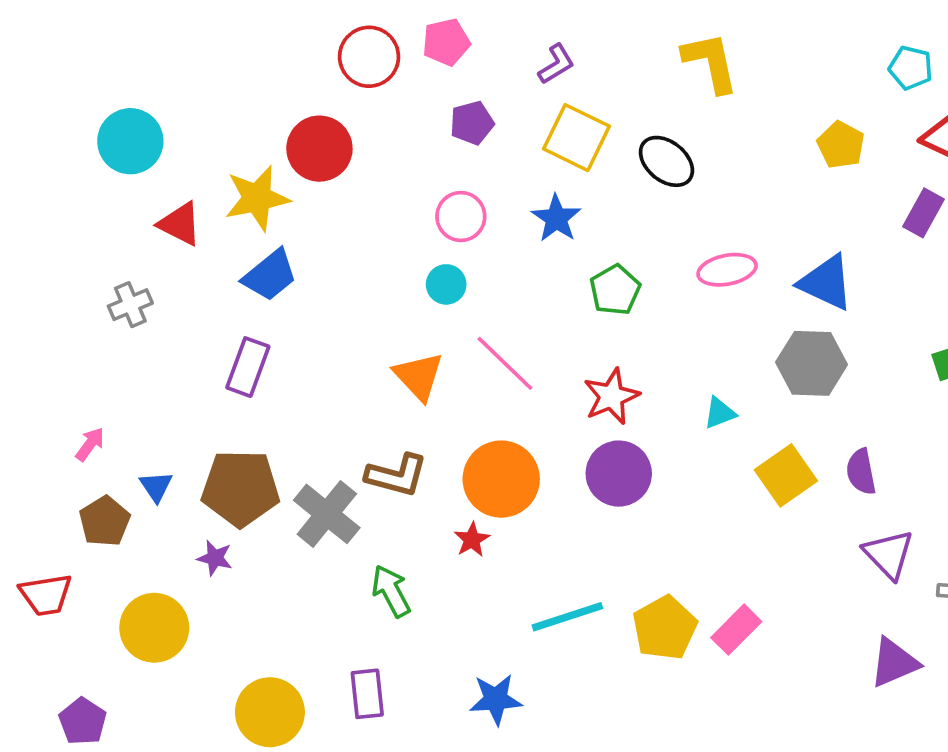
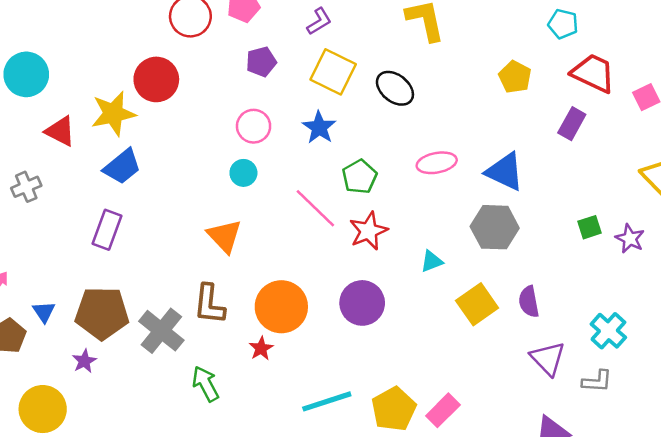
pink line: (505, 363) -> (315, 208), moved
red star: (611, 396) -> (368, 231), moved
brown L-shape: (397, 475) -> (209, 304), turned 81
purple star: (215, 558) -> (84, 361), turned 30

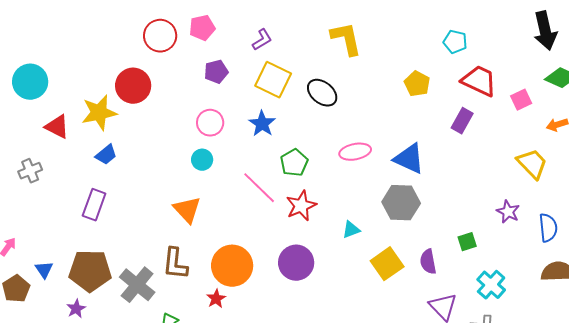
blue trapezoid: (122, 167) -> (106, 155), size x0.7
green square: (589, 227) -> (467, 242), moved

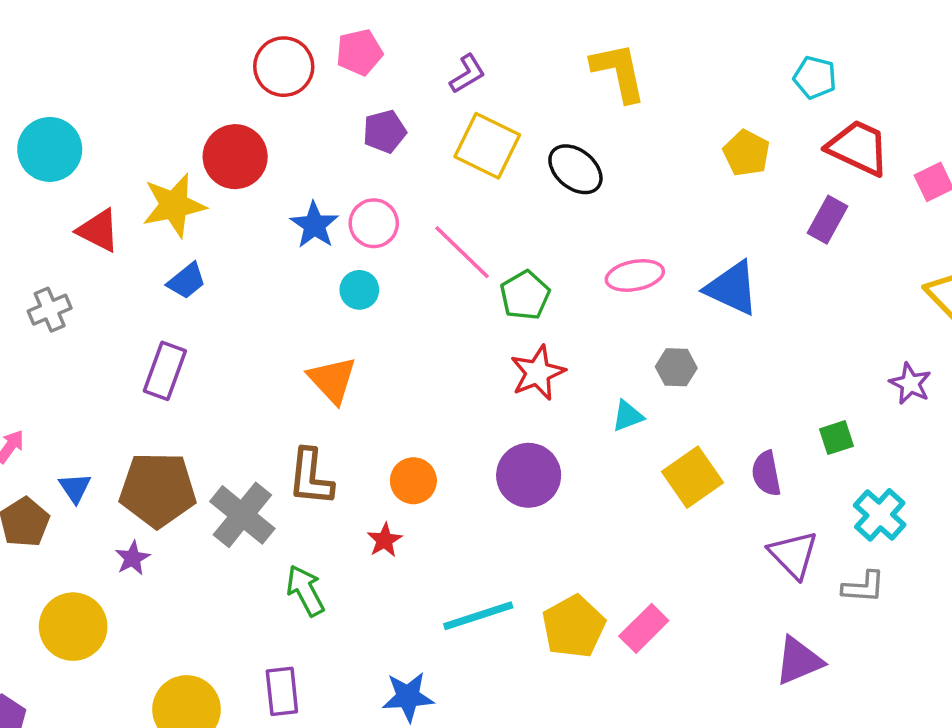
blue star: (262, 124) -> (314, 225), moved
pink line: (259, 188) -> (462, 252), moved
gray hexagon: (401, 203) -> (676, 367), moved, size x0.6
orange circle: (232, 266) -> (413, 481), size x0.6

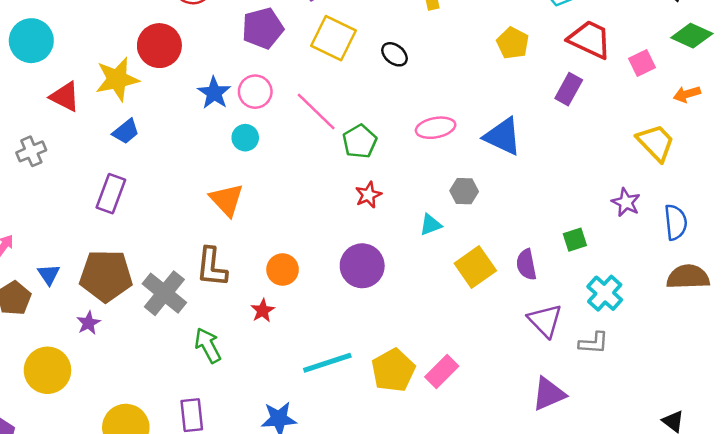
purple pentagon: (385, 131) -> (263, 28), size x1.4
black ellipse: (575, 169) -> (394, 54), size x0.7
red star: (538, 373) -> (368, 195), size x0.7

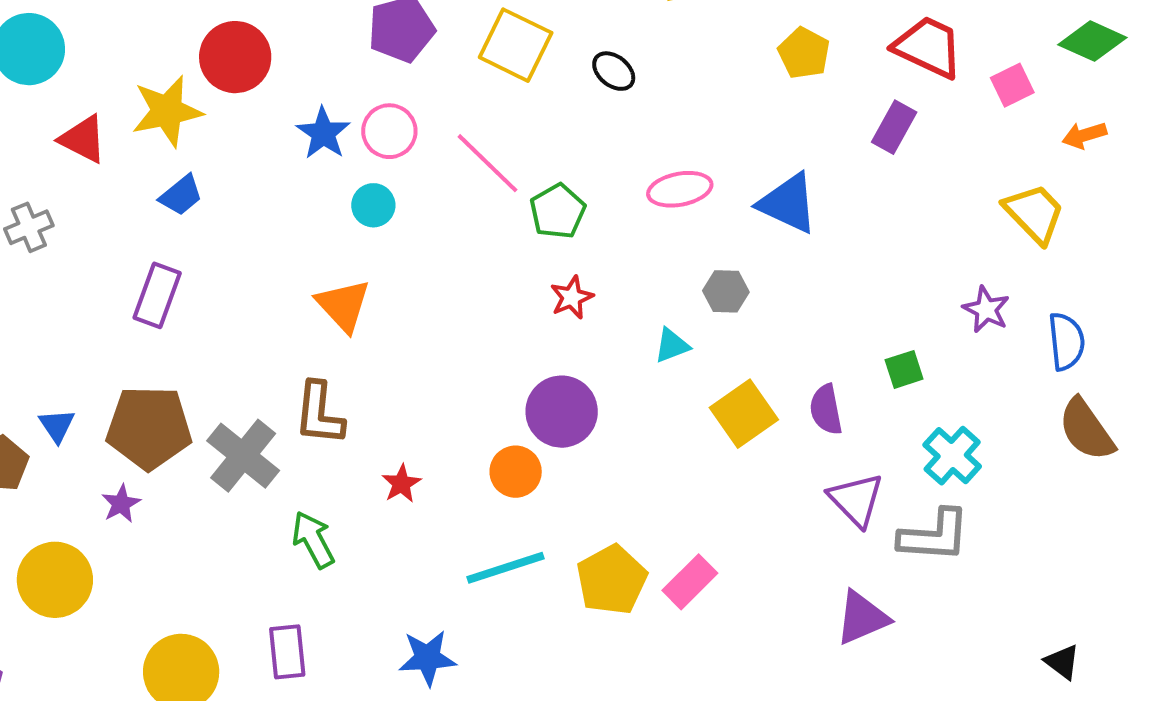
orange circle: (283, 270) -> (516, 472), moved
brown semicircle: (688, 277) -> (1086, 430), turned -123
gray L-shape: (594, 343) -> (934, 536), size x1.5

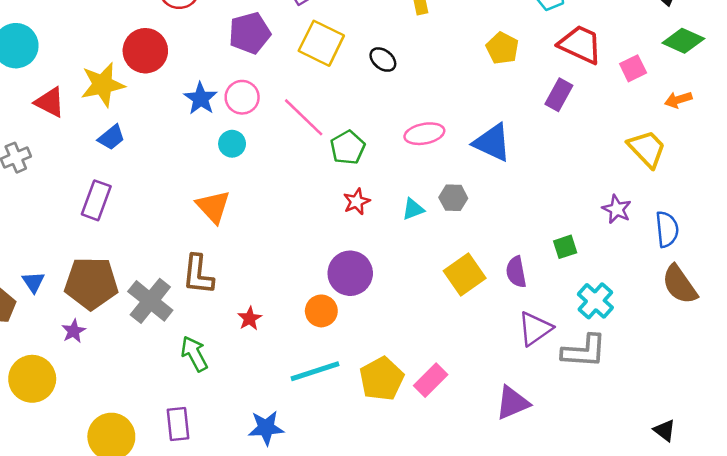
cyan triangle: (672, 345) -> (413, 209), moved
purple triangle: (856, 500) -> (535, 329), turned 39
purple triangle: (862, 618) -> (512, 403), moved

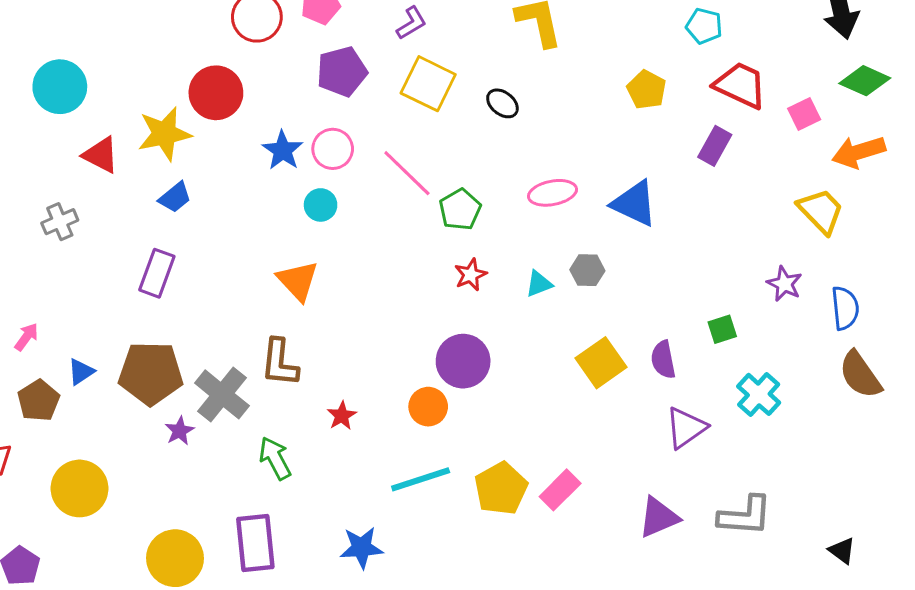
orange arrow: (678, 100) -> (859, 152), size x1.6
blue triangle: (33, 282) -> (81, 372), turned 30
purple star: (74, 331) -> (180, 431), moved
gray L-shape: (584, 351) -> (745, 516), moved
purple rectangle: (178, 424) -> (255, 543), size x1.4

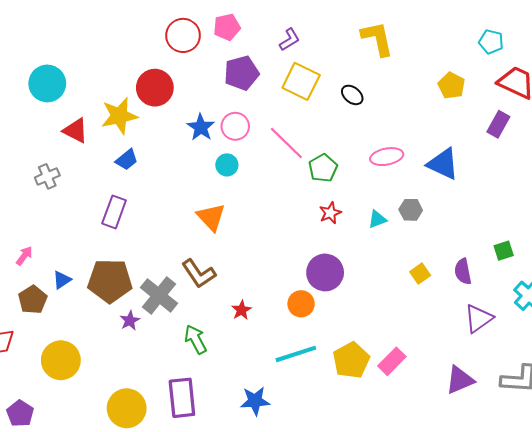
brown L-shape: (280, 363) -> (199, 274), turned -40
yellow square: (601, 363) -> (420, 274), size x0.6

